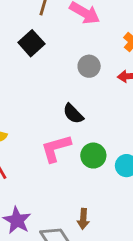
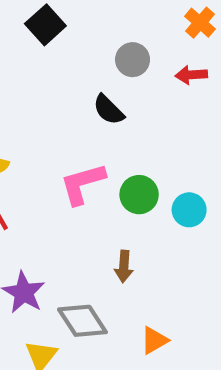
black semicircle: (73, 114) -> (109, 110), moved
brown arrow: (83, 219) -> (124, 266), moved

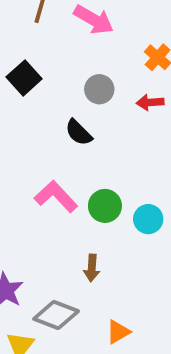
black square: (45, 25) -> (24, 78), moved
pink L-shape: (82, 184) -> (56, 196), turned 63
gray diamond: (82, 321) -> (56, 315), turned -36

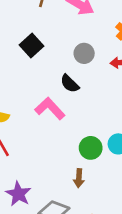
pink L-shape: (56, 196) -> (50, 109), moved
green circle: (105, 206) -> (91, 148), moved

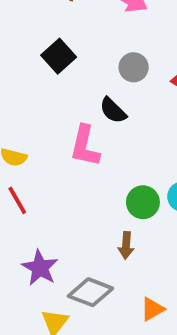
pink L-shape: (50, 109) -> (85, 146), turned -124

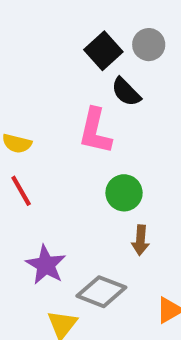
black square: (59, 56) -> (103, 51), moved
green circle: (143, 202) -> (124, 193), moved

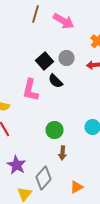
pink L-shape: (95, 131) -> (30, 90), moved
gray diamond: (101, 292) -> (44, 178), turned -70

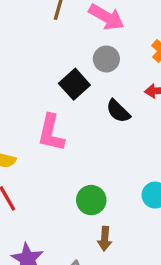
gray circle: (66, 58) -> (106, 59), moved
black semicircle: (56, 81) -> (118, 111), moved

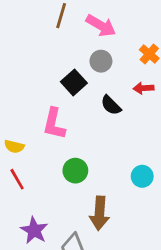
green circle: (91, 200) -> (75, 171), moved
brown arrow: (105, 239) -> (100, 213), size x1.6

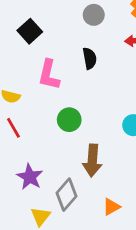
black square: (74, 82) -> (30, 31), moved
black semicircle: (111, 105) -> (90, 58), moved, turned -145

